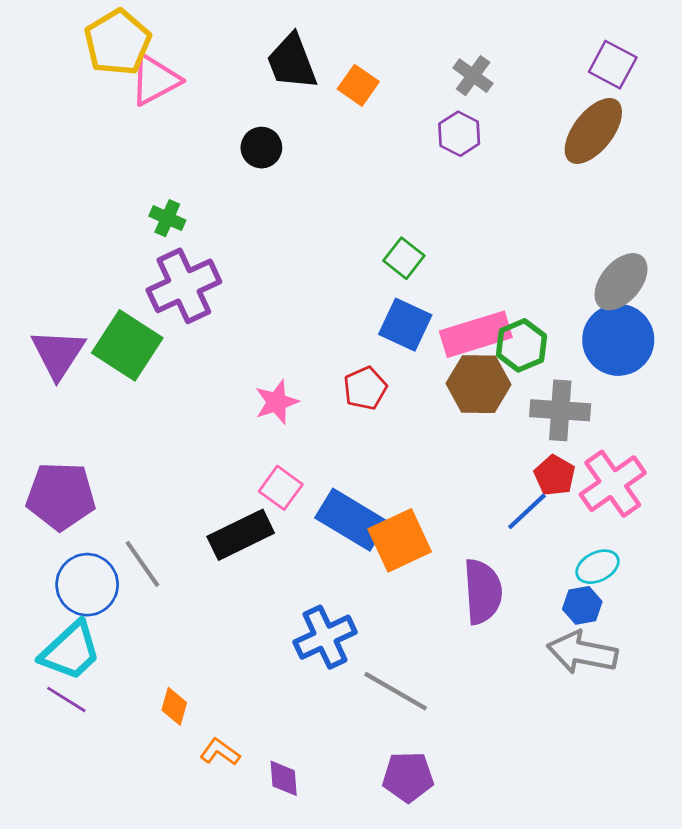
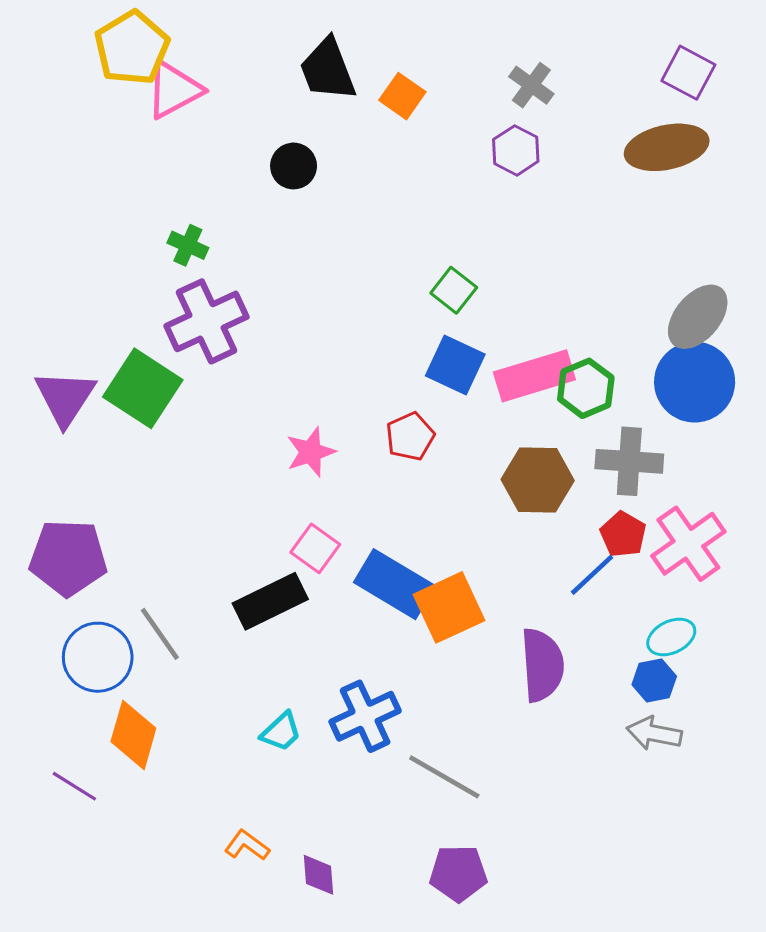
brown ellipse: (593, 131) -> (667, 147), turned 40
brown hexagon: (479, 384) -> (538, 480), moved
cyan trapezoid: (71, 651) -> (281, 732), moved, size x0.6
gray arrow: (582, 652) -> (654, 733), size x0.7
orange diamond: (174, 706) -> (133, 735), moved, size x1.6

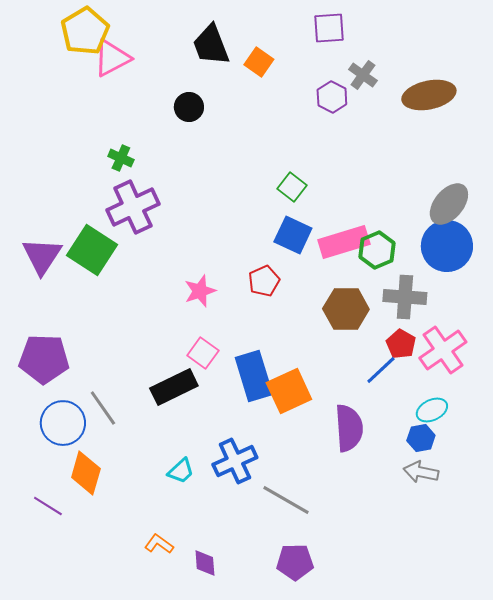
purple square: (688, 73) -> (329, 28), moved, turned -32
gray cross: (531, 85) -> (363, 75), moved
blue rectangle: (395, 584) -> (254, 376), turned 42

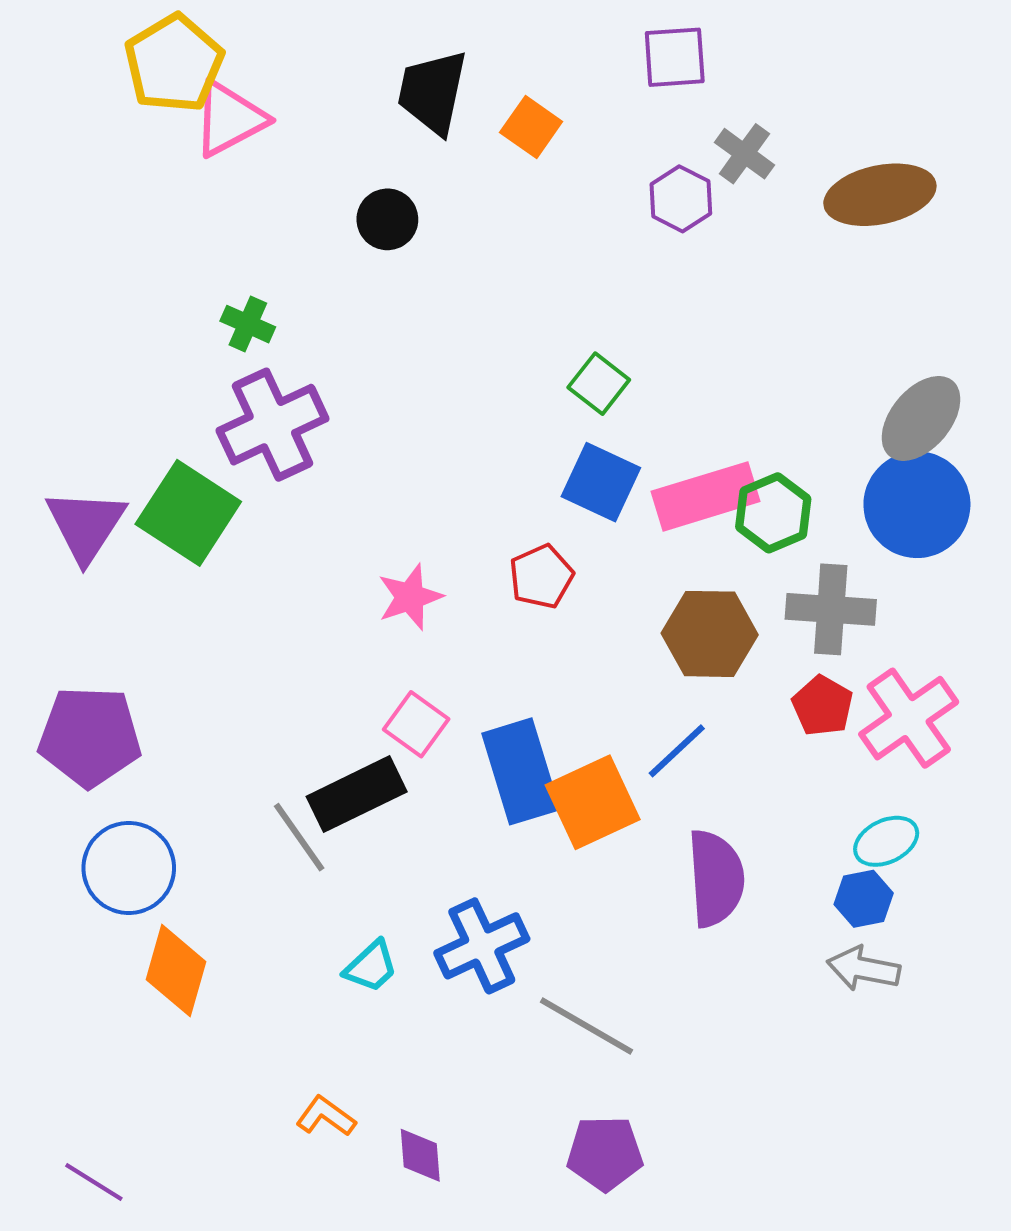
black trapezoid: (211, 45) -> (433, 92), turned 33
blue line: (381, 370) -> (677, 751), moved
gray line: (103, 408) -> (299, 837), moved
purple line: (48, 506) -> (94, 1182), moved

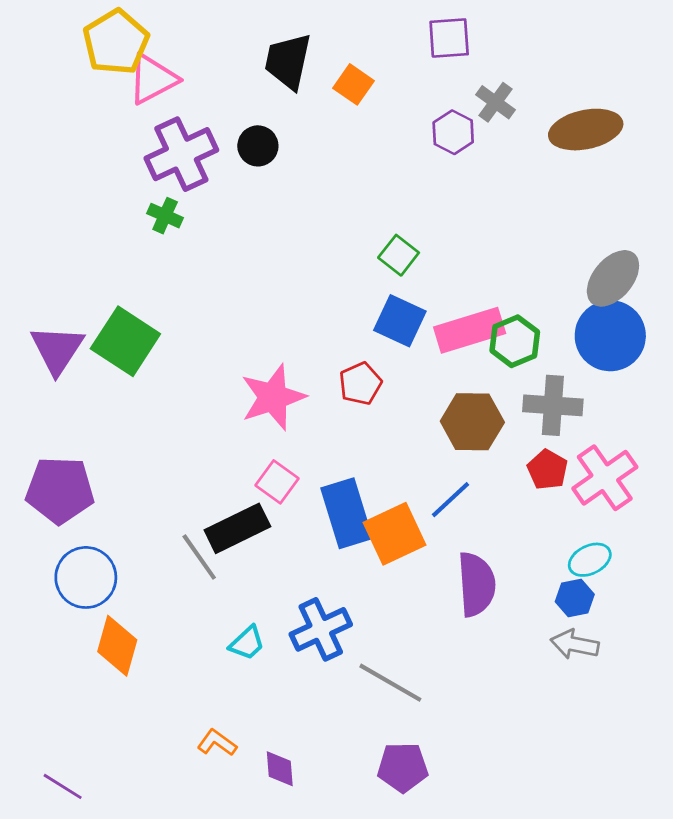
purple cross: (272, 425) -> (181, 154), moved
pink star: (410, 597) -> (273, 397), size x1.5

